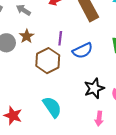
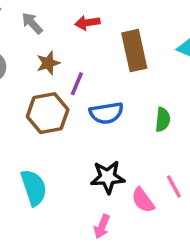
brown star: (27, 36) -> (48, 63), moved

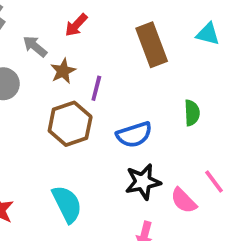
gray arrow: (32, 23) -> (35, 46), moved
red arrow: (87, 23) -> (76, 25), moved, turned -30
blue semicircle: (106, 113) -> (134, 135), moved

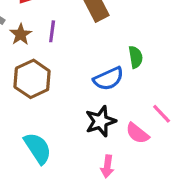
purple line: (96, 88) -> (52, 31), moved
blue semicircle: (134, 135) -> (108, 79), moved

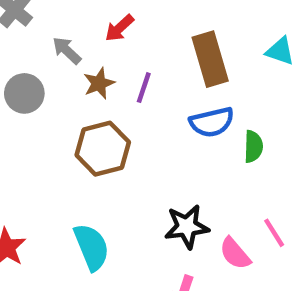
blue semicircle: (108, 79) -> (212, 122), moved

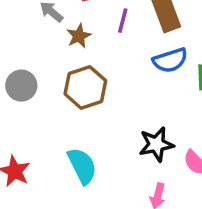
purple line: (144, 88) -> (123, 21), moved
gray circle: (24, 93) -> (21, 86), moved

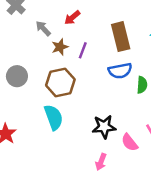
purple line: (123, 21) -> (83, 50), moved
cyan semicircle: (82, 166) -> (54, 117), moved

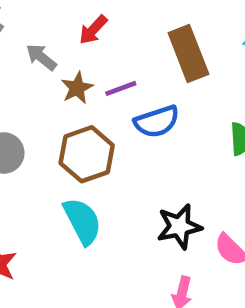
purple line: (83, 50) -> (121, 88), turned 56
blue semicircle: (120, 71) -> (157, 122), moved

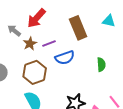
red arrow: (93, 30) -> (36, 18), size x1.5

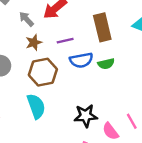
brown star: (30, 44) -> (34, 42), moved
green semicircle: (101, 65) -> (106, 64), moved, turned 72

